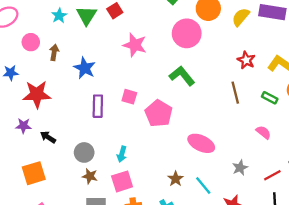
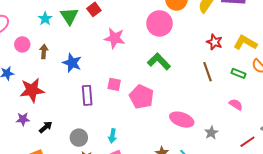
black arrow: (48, 137) -> (46, 127), turned 112
gray star: (240, 168) -> (211, 133), moved

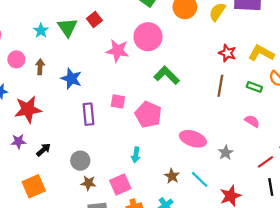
pink circle: (160, 23) -> (148, 37), moved
brown line: (208, 72) -> (220, 86), turned 30
cyan arrow: (112, 136) -> (136, 155), moved

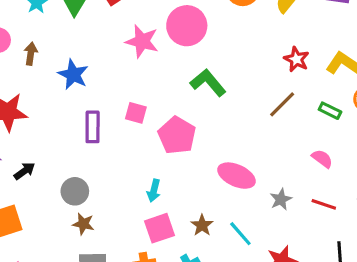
brown line: (220, 86) -> (282, 104), turned 30
red line: (266, 162) -> (324, 204), moved, turned 48
pink square: (120, 185) -> (159, 228), moved

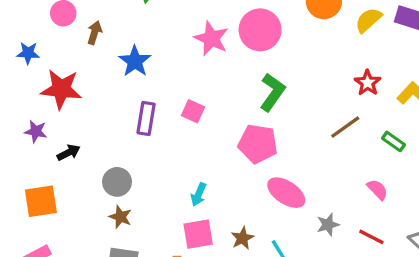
green L-shape: (208, 83) -> (272, 92), turned 66
pink pentagon: (177, 135) -> (258, 144), moved, turned -30

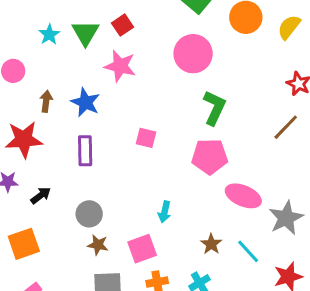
brown arrow: (94, 33) -> (46, 101), moved
pink star: (211, 39) -> (120, 66), moved
purple rectangle: (146, 118) -> (85, 151), moved
gray star: (328, 225) -> (286, 218), size x1.6
pink square: (198, 234) -> (142, 249), moved

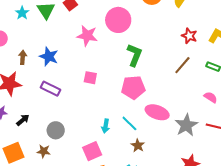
pink star: (120, 66) -> (87, 36), moved
purple rectangle: (85, 151) -> (51, 89), turned -60
brown star: (98, 245) -> (44, 151), moved
cyan line: (248, 251) -> (129, 123), moved

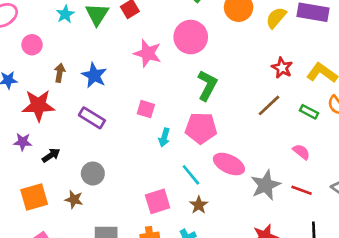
cyan arrow: (106, 126) -> (164, 137), moved
pink square: (92, 151) -> (158, 201), moved

